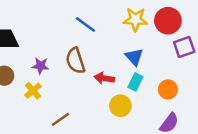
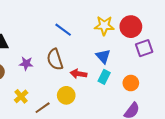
yellow cross: (33, 91) -> (21, 96), moved
yellow circle: (120, 106) -> (66, 95), moved

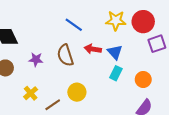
red arrow: (79, 74) -> (93, 49), moved

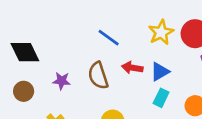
yellow star: (116, 21) -> (161, 32), turned -30
blue triangle: (115, 52) -> (160, 72), turned 42

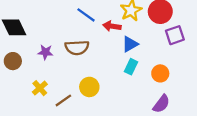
red arrow: (132, 68) -> (112, 26), moved
brown semicircle: (98, 76) -> (77, 48), turned -75

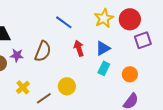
red arrow: (112, 26) -> (79, 48), moved, turned 63
brown semicircle: (77, 48) -> (43, 51), moved, turned -65
purple star: (45, 52) -> (17, 55), moved

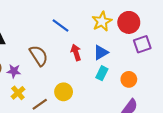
brown semicircle: (43, 51) -> (39, 56), turned -55
purple star: (17, 55) -> (14, 71), moved

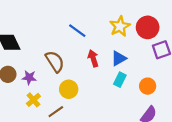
yellow circle: (64, 92) -> (69, 89), moved

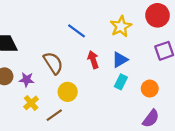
red circle: (148, 27) -> (157, 15), moved

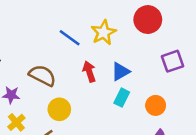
red circle: (157, 15) -> (148, 20), moved
yellow star: (121, 26) -> (104, 33), moved
brown semicircle: (53, 63) -> (42, 75), turned -30

